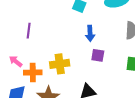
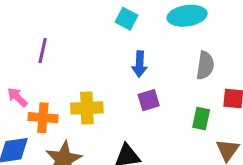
purple square: (98, 55) -> (149, 100), turned -32

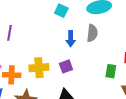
gray semicircle: (205, 66) -> (92, 33), moved
purple square: (149, 100) -> (66, 66), moved

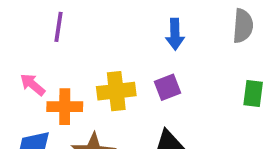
gray semicircle: (92, 33) -> (243, 26), moved

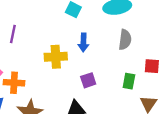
purple square: (168, 87) -> (88, 80), moved
yellow cross: (116, 91) -> (56, 57), moved

